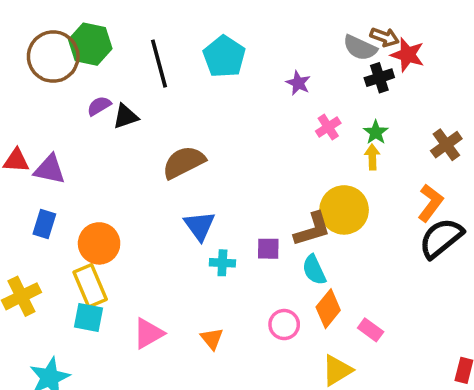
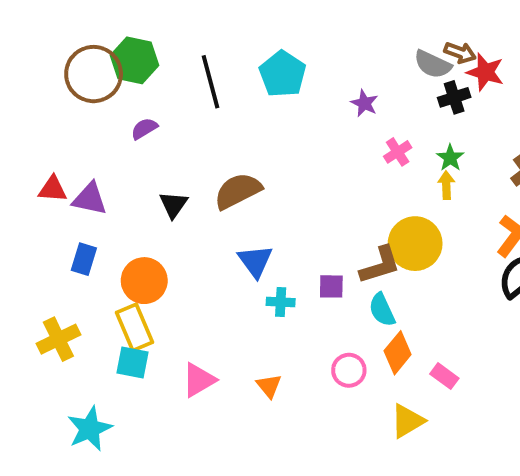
black triangle: (125, 116) -> (173, 205), moved, turned -36

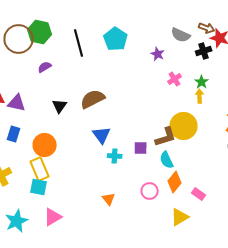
gray semicircle: (433, 64) -> (181, 35), moved
pink triangle: (199, 380) -> (53, 217), moved

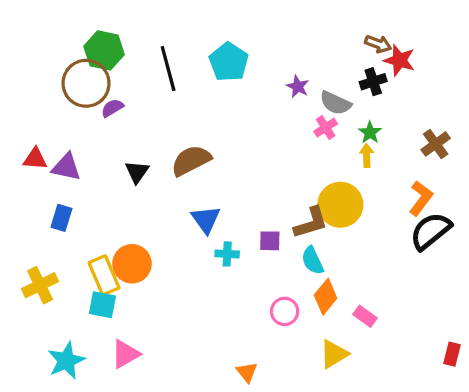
gray semicircle: (181, 35) -> (335, 103), moved
brown circle: (19, 39) -> (86, 83), moved
orange circle: (45, 145) -> (132, 264), moved
orange triangle: (109, 199) -> (247, 372), moved

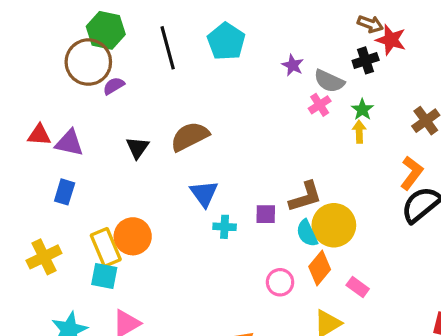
yellow circle: (340, 205) -> (334, 225), moved

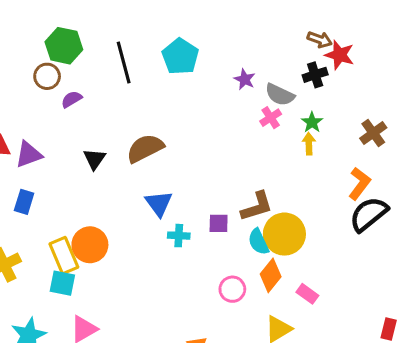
brown circle: (88, 62) -> (47, 76), size x0.6
purple triangle: (69, 143) -> (29, 154), turned -32

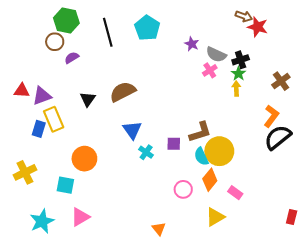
black cross: (315, 75) -> (241, 60), moved
cyan cross: (179, 236) -> (146, 152), turned 32
yellow rectangle: (64, 256) -> (54, 119), moved

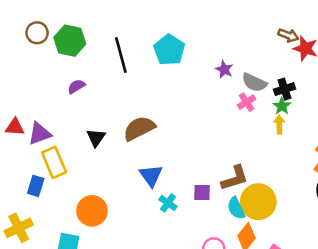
brown circle: (55, 42) -> (37, 33), moved
blue rectangle: (39, 129) -> (36, 186), moved

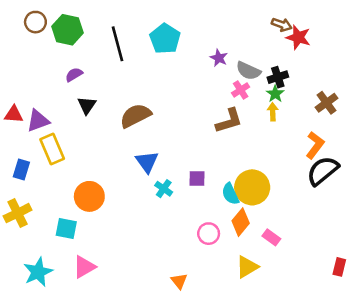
black triangle: (96, 138) -> (87, 105), moved
brown L-shape: (235, 178) -> (229, 121), moved
blue rectangle: (36, 186) -> (21, 169), moved

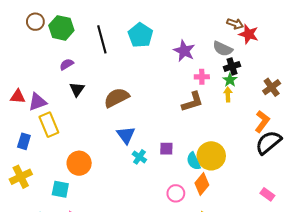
purple star: (219, 58) -> (184, 51), size x1.5
gray semicircle: (248, 71) -> (223, 49), moved
pink cross: (241, 90) -> (202, 77), turned 32
pink rectangle: (271, 237) -> (267, 194), moved

